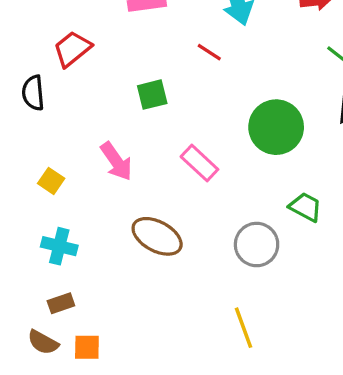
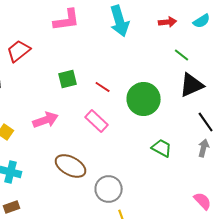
red line: (209, 52) -> (103, 87), moved
pink arrow: (116, 161) -> (46, 120), turned -75
gray circle: (257, 245) -> (109, 189), moved

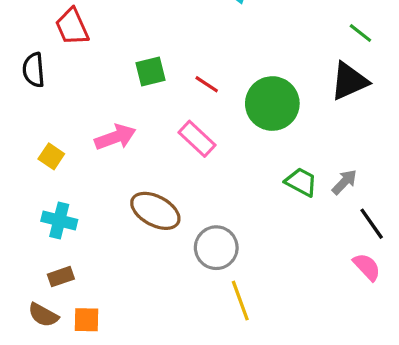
red trapezoid: (19, 51) -> (72, 27), turned -75
green line: (182, 55) -> (360, 33), moved
black line: (206, 122) -> (372, 224), moved
gray arrow: (204, 148) -> (344, 182), moved, turned 30

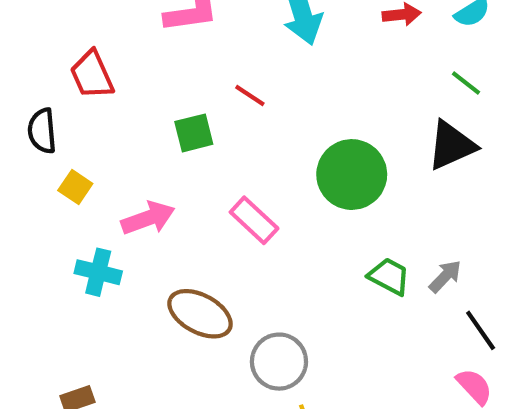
red line: (207, 84) -> (250, 96), moved
yellow square: (51, 156) -> (75, 187), moved
cyan cross: (59, 220) -> (98, 272), moved

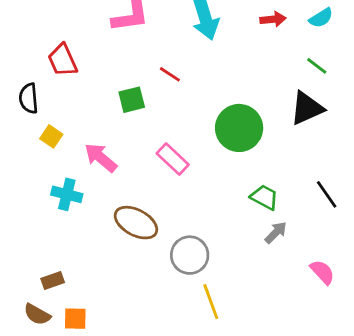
pink arrow: (148, 218) -> (101, 158), turned -120
gray arrow: (445, 276) -> (276, 232), moved
black line: (481, 330) -> (327, 194), moved

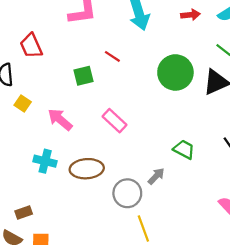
green circle: (239, 128) -> (175, 72), moved
cyan cross: (67, 194) -> (45, 161), moved
brown ellipse: (136, 223) -> (87, 169), turned -32
gray arrow: (276, 232) -> (156, 176), moved

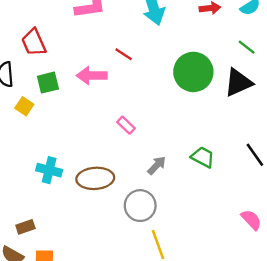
green square: (84, 76) -> (48, 83), moved
pink arrow: (60, 120) -> (92, 76), moved, turned -40
pink rectangle: (115, 121) -> (126, 125), size x0.7
gray arrow: (156, 176) -> (157, 165), moved

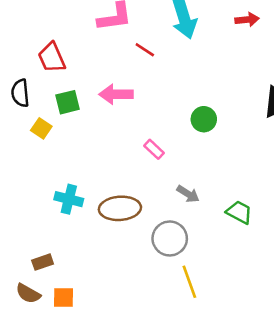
red line: (124, 54) -> (145, 50), moved
green circle: (193, 72) -> (204, 119), moved, size x0.6
green trapezoid: (203, 157) -> (239, 212), moved
gray arrow: (157, 165) -> (188, 194), turned 78

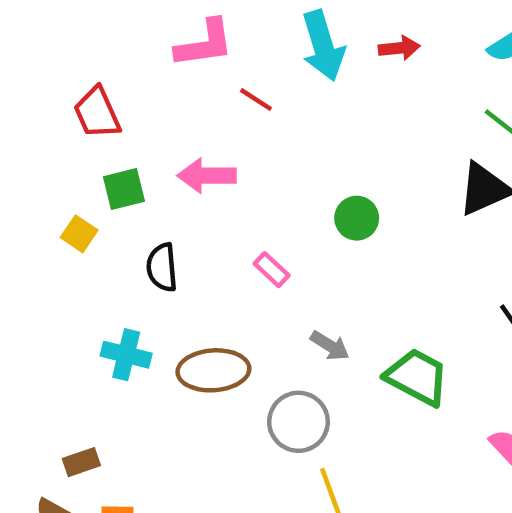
red arrow: (247, 20) -> (399, 48), moved
black semicircle: (20, 93) -> (162, 267), moved
green trapezoid: (239, 212) -> (417, 377), size x1.4

